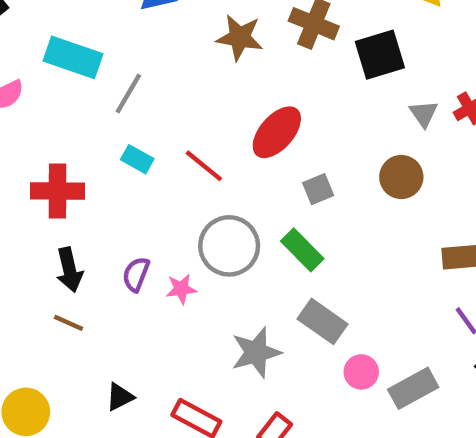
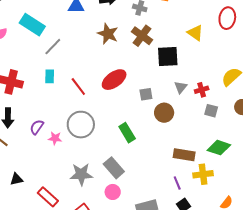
cyan rectangle: (137, 159) -> (50, 76), turned 48
gray square: (318, 189) -> (146, 94), moved
green rectangle: (302, 250) -> (127, 133), moved
pink circle: (361, 372) -> (113, 192), moved

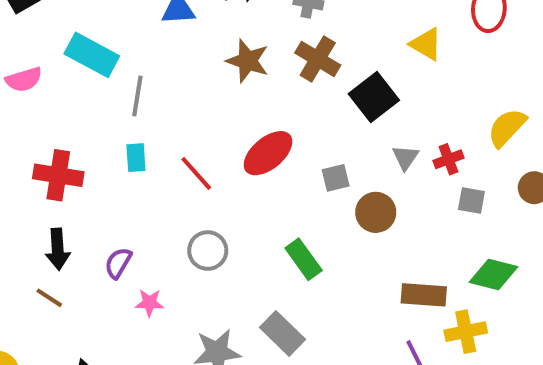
gray line: (53, 47) -> (137, 96), turned -30
black square: (168, 56) -> (374, 97), turned -30
gray circle: (81, 125) -> (208, 251), size x0.7
pink star: (55, 138) -> (149, 303), moved

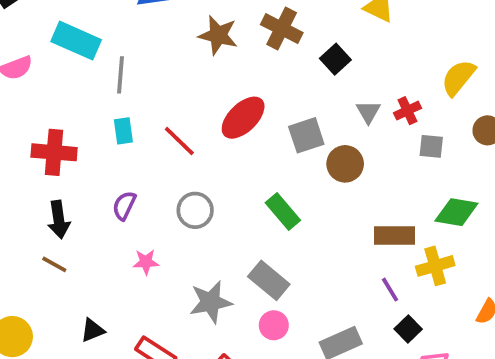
black square: (374, 97) -> (335, 59), size x0.7
gray square: (336, 178) -> (306, 135), size x1.4
purple semicircle: (118, 263) -> (124, 206), moved

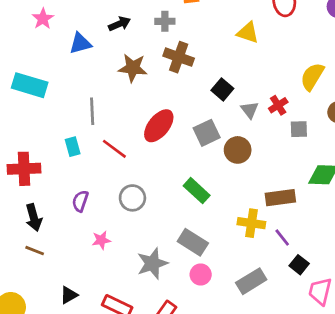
black square: (335, 59) -> (222, 89), moved
gray line: (120, 75) -> (92, 111), moved
yellow cross: (435, 266) -> (251, 223), moved, turned 32

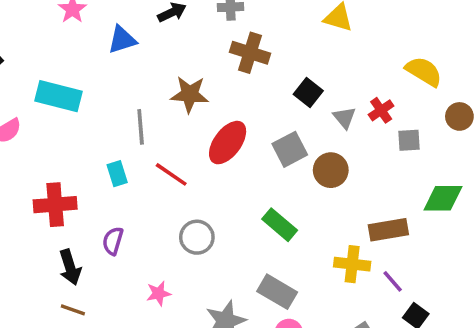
brown star: (133, 68) -> (190, 94), moved
yellow semicircle: (312, 76) -> (424, 71), turned 92
purple semicircle: (80, 201) -> (113, 241), moved

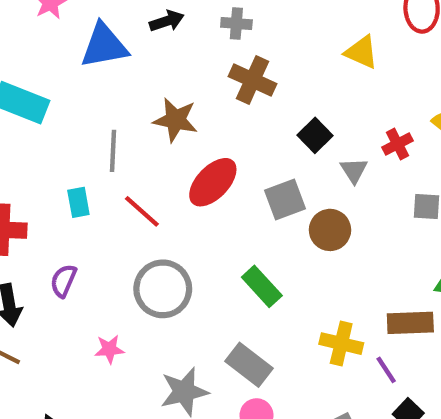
blue triangle: (122, 40) -> (104, 46), size x1.4
red cross: (381, 110) -> (397, 144), moved
brown rectangle: (388, 230) -> (410, 323), moved
gray circle: (197, 237) -> (163, 289), size x1.4

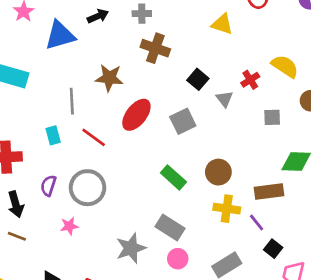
brown circle: (330, 230) -> (218, 172), moved
gray circle: (163, 289) -> (87, 188), moved
pink star: (109, 349) -> (69, 226), moved

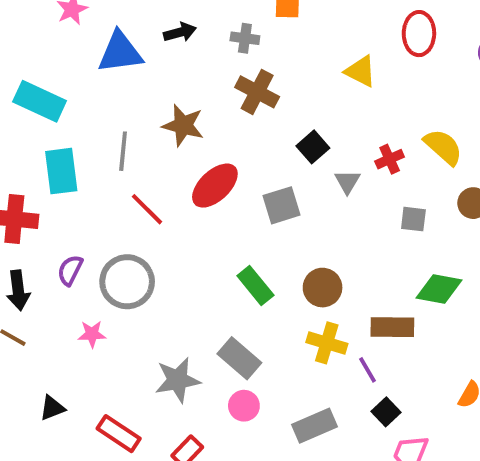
cyan rectangle: (53, 135) -> (61, 171), moved, size x1.6

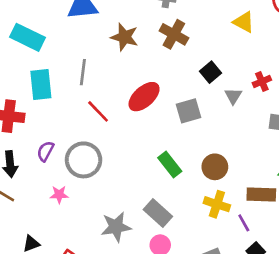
brown star: (183, 125) -> (125, 37), moved

